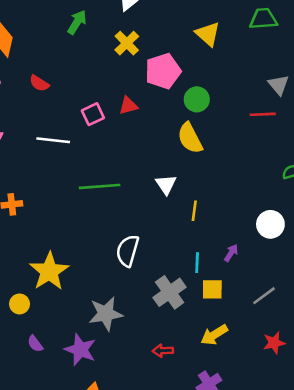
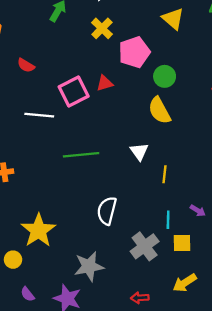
pink square: (93, 114) -> (74, 91), size x1.5
purple arrow: (231, 253) -> (198, 211), turned 91

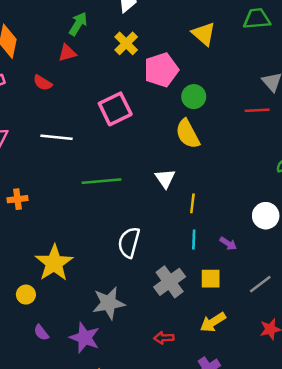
red triangle: (105, 83) -> (67, 53), moved
pink square: (74, 91) -> (115, 109), moved
cyan line: (168, 220) -> (194, 240), moved

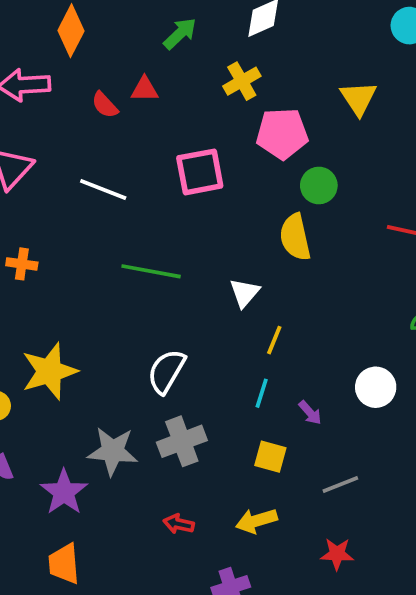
red triangle: (67, 53) -> (145, 89), moved
gray cross: (170, 282) -> (182, 441), moved

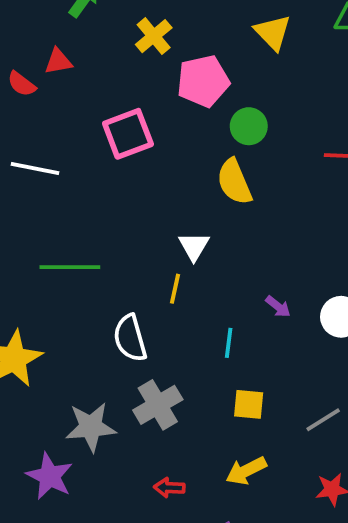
green line: (151, 271) -> (70, 267), moved
yellow line: (274, 340) -> (175, 289), moved
white semicircle: (166, 371) -> (130, 338), turned -36
purple arrow: (310, 413) -> (278, 306), moved

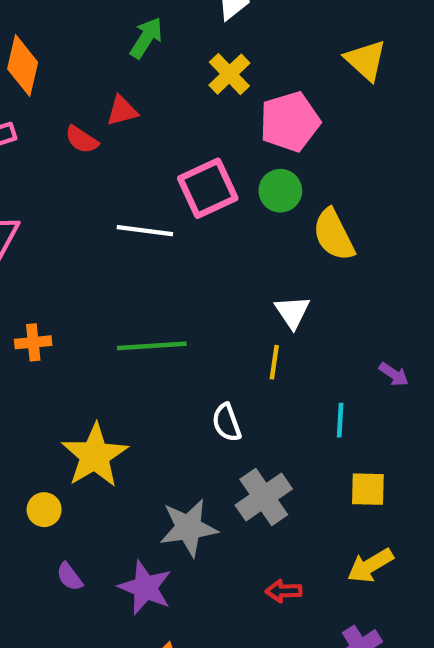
green circle: (249, 126) -> (280, 191), moved
white line: (35, 168) -> (145, 231), moved
white semicircle: (130, 338) -> (227, 423), size x0.7

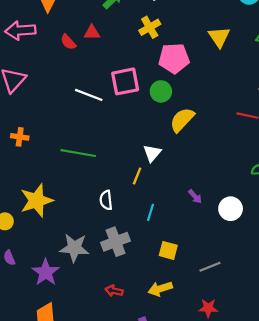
yellow semicircle: (334, 235) -> (182, 120), turned 56
cyan line: (340, 420) -> (151, 212), moved

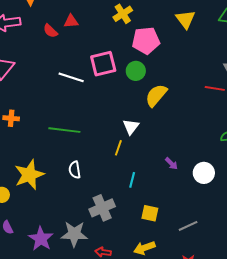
white semicircle: (106, 200) -> (75, 170), moved
gray star: (74, 248) -> (74, 234), moved

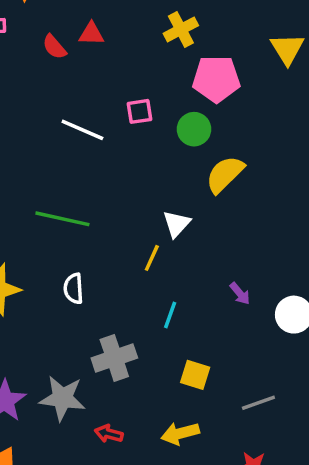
pink square: (103, 64) -> (139, 111), size x0.6

